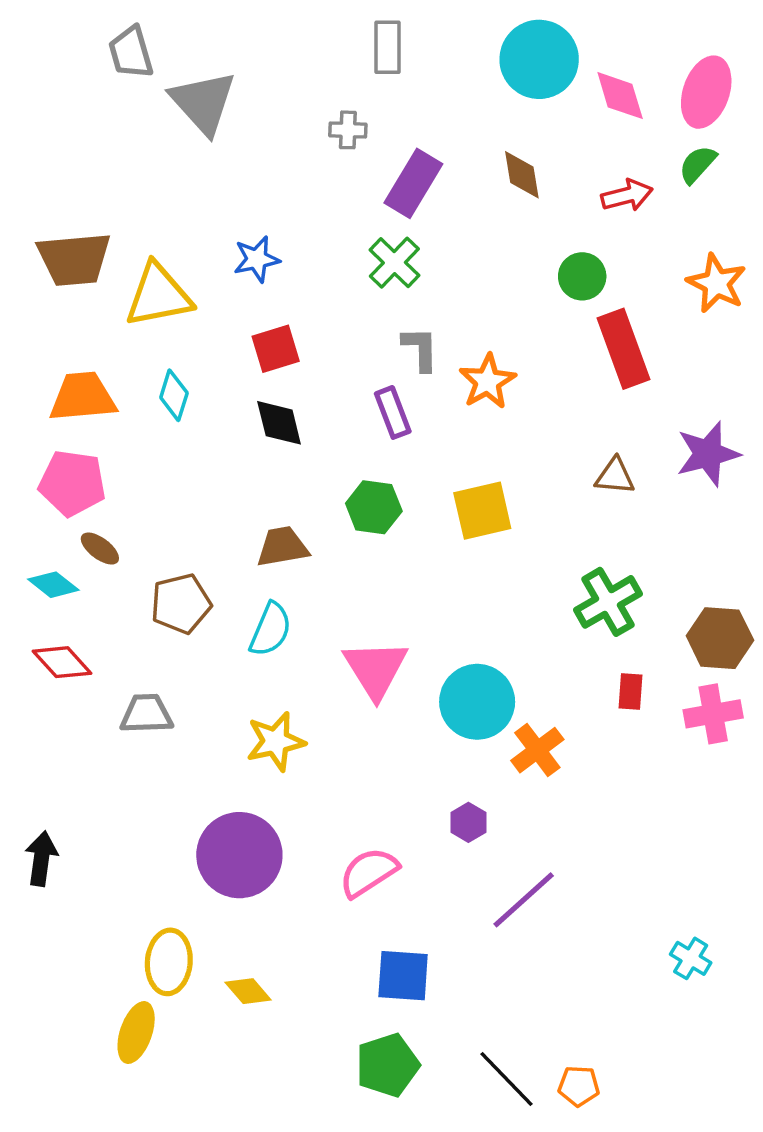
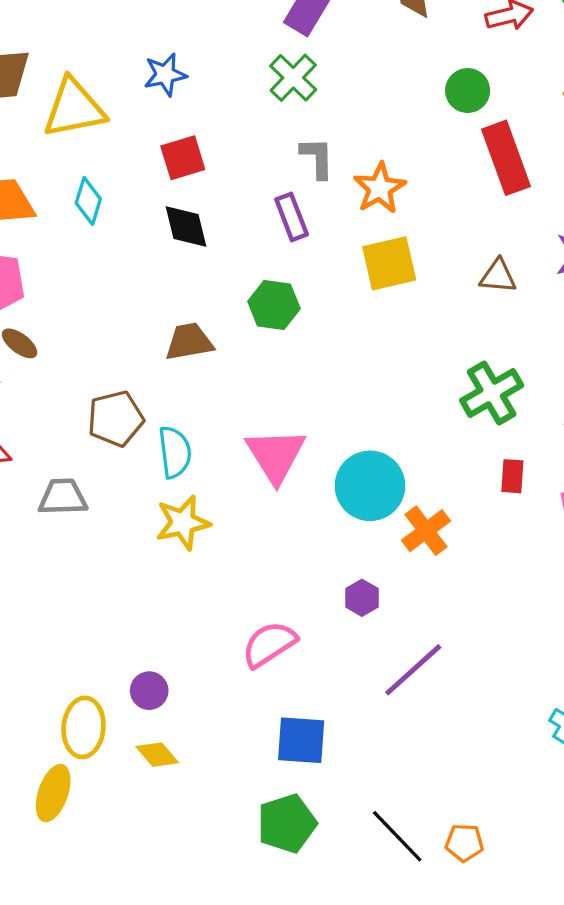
yellow square: (482, 511) -> (389, 263), moved
brown pentagon: (181, 604) -> (116, 419), moved
cyan semicircle: (270, 629) -> (175, 452), moved, turned -30
purple circle: (239, 855) -> (149, 691), moved, size x0.5

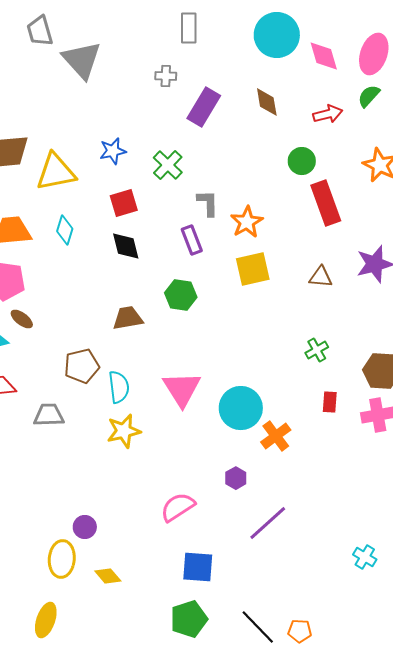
green cross: (293, 78) -> (168, 165), moved
green cross: (492, 393) -> (317, 350), size x0.6
purple circle: (149, 691) -> (85, 527), moved
yellow ellipse: (53, 793) -> (46, 620), moved

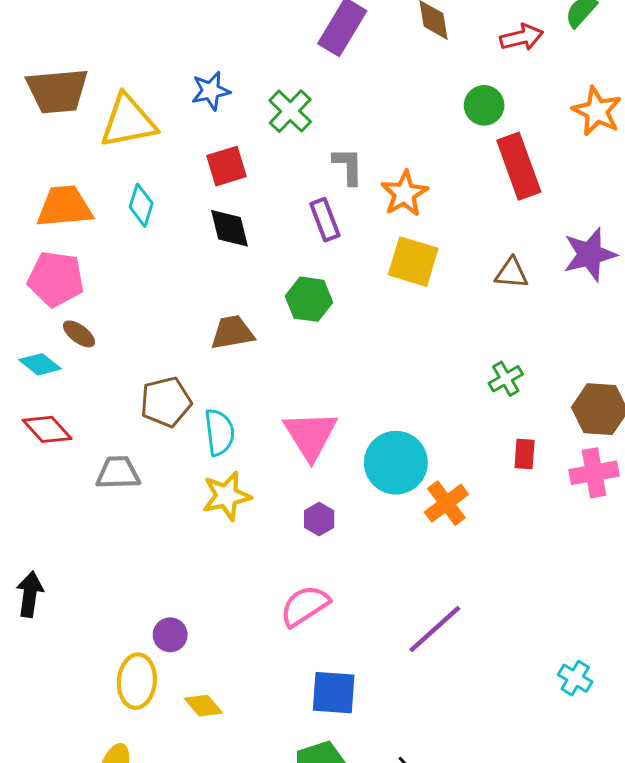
yellow square: (253, 269) -> (413, 262), turned 30
purple hexagon: (236, 478) -> (319, 519), moved

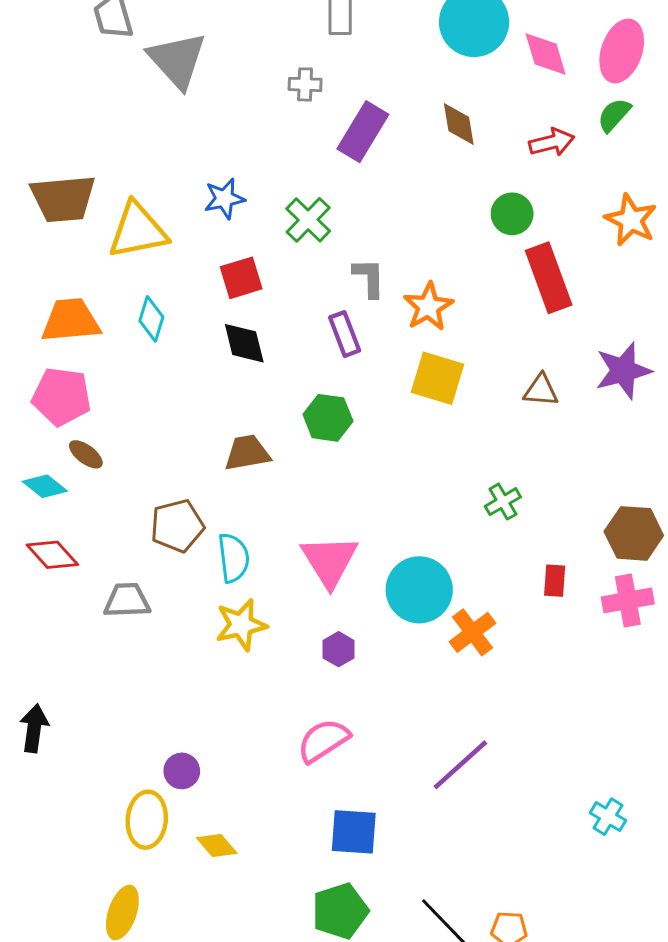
green cross: (506, 379) -> (503, 502), moved

